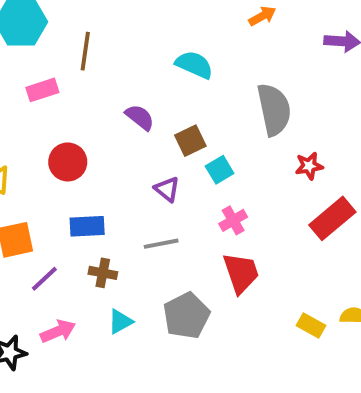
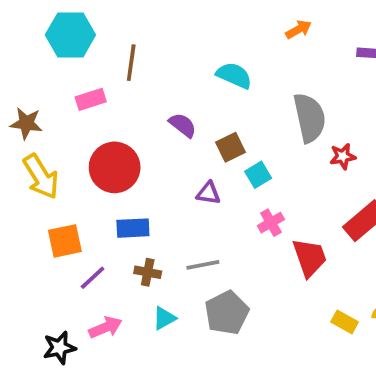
red circle: (68, 162) -> (115, 167), size x1.4
red star: (309, 166) -> (343, 156), moved
purple triangle: (167, 189) -> (208, 193), turned -30
gray line: (161, 244) -> (203, 265), moved
red trapezoid: (241, 273) -> (310, 258), moved

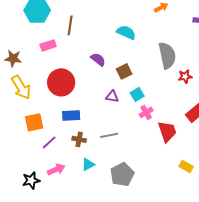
cyan square: (258, 175) -> (137, 94), moved
gray pentagon: (227, 313) -> (122, 174), moved

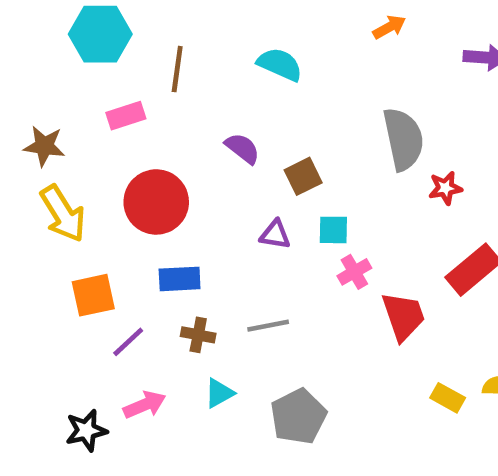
cyan semicircle: (126, 32) -> (280, 64), moved
cyan square: (137, 94) -> (333, 230), turned 32

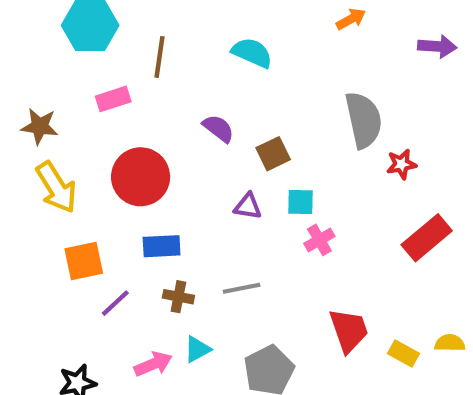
red trapezoid: (403, 316) -> (349, 330), moved
pink arrow: (145, 405) -> (153, 364), moved

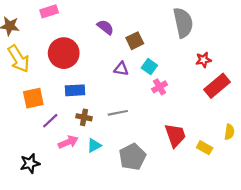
red star: (401, 164) -> (203, 60), moved
cyan square: (300, 202) -> (149, 67), turned 35
yellow semicircle: (450, 343) -> (229, 132), moved, turned 98
pink arrow: (153, 364) -> (68, 142), moved

